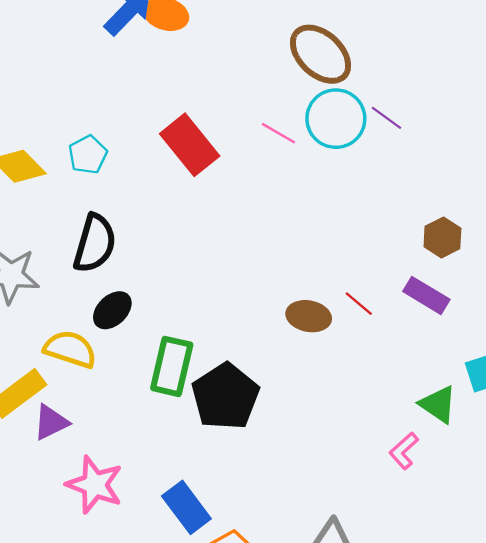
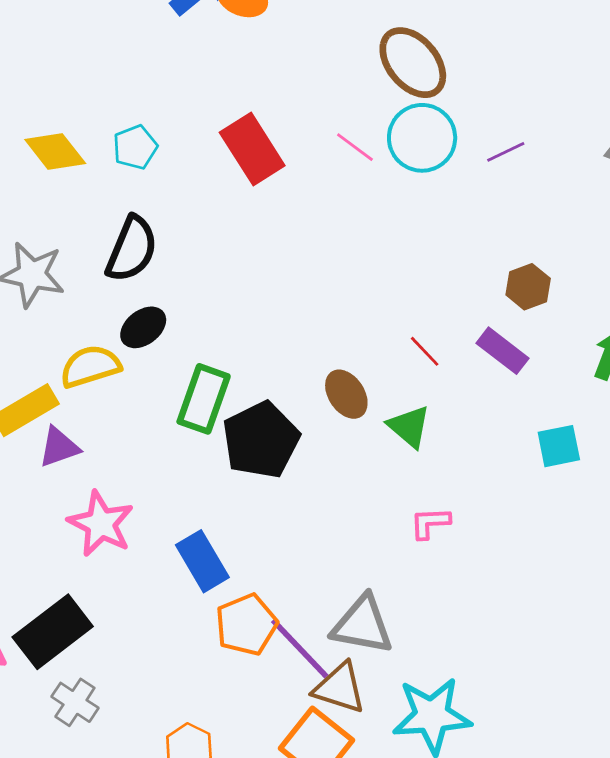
purple line: (387, 118) -> (506, 152), moved, turned -68
brown ellipse: (309, 316) -> (346, 394), moved, turned 39
yellow semicircle: (70, 349) -> (90, 366), turned -42
green triangle: (438, 404) -> (409, 427), moved
pink L-shape: (404, 451) -> (430, 523), moved, turned 33

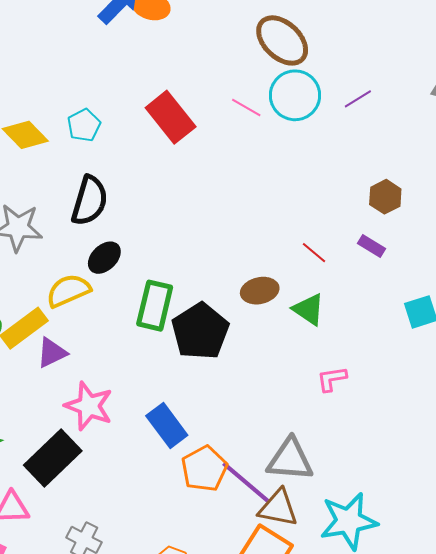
purple rectangle: (502, 351) -> (371, 246), size x0.7
brown ellipse: (346, 394) -> (260, 291), turned -63
black rectangle: (53, 632) -> (53, 458), moved

